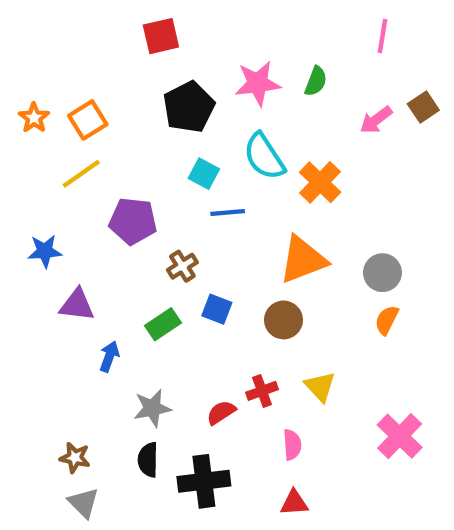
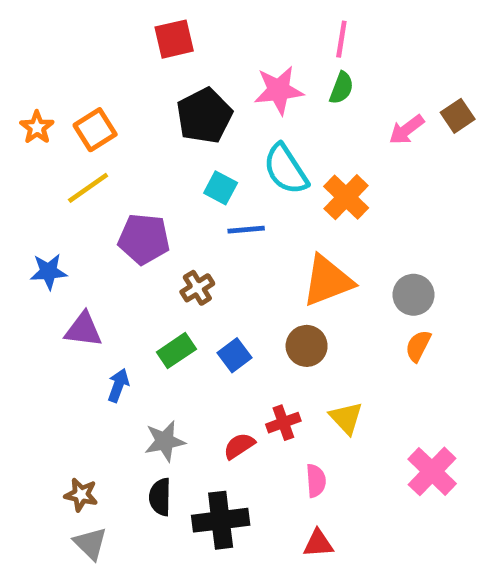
pink line: (382, 36) -> (341, 39), moved
blue square: (217, 309) -> (235, 355), moved, turned 32

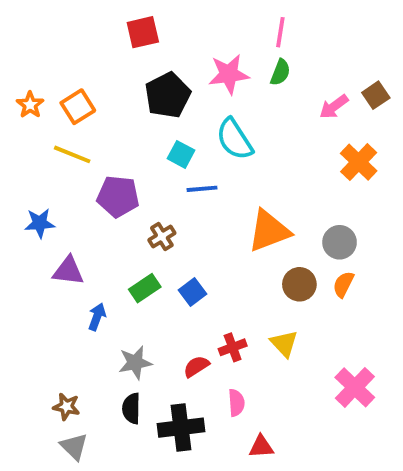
yellow line: (88, 188) -> (72, 154), turned 57
orange cross: (346, 197) -> (359, 162), moved
brown circle: (307, 346) -> (299, 284), moved
pink semicircle: (316, 481) -> (236, 403), moved

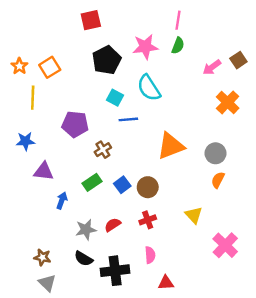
yellow line: (72, 154) -> (33, 98), moved, turned 70
brown circle: (299, 284) -> (148, 187), moved
yellow triangle: (284, 344) -> (194, 215), moved
red semicircle: (196, 366) -> (113, 225), moved
black semicircle: (131, 408) -> (84, 259), turned -60

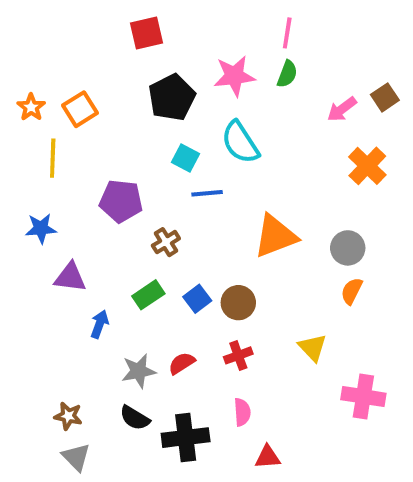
pink cross: (225, 245) -> (363, 396), turned -35

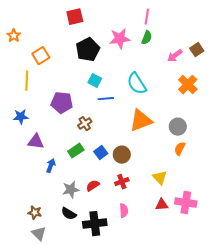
orange star: (31, 107) -> (14, 36), moved
cyan semicircle: (240, 142) -> (137, 84), moved
red triangle: (268, 457) -> (162, 205), moved

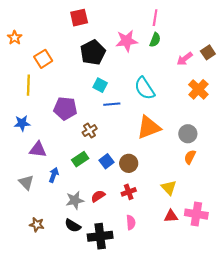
gray triangle: (39, 234) -> (26, 182), moved

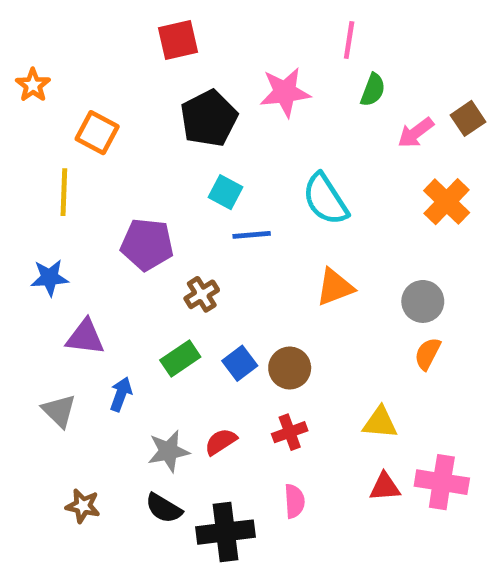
green semicircle: (155, 40) -> (373, 90), moved
orange square: (43, 59) -> (97, 133), turned -30
orange triangle: (149, 127) -> (335, 287), size x0.7
yellow triangle: (169, 188) -> (380, 423), turned -42

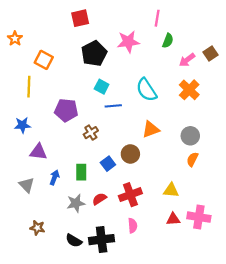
orange cross: (447, 202) -> (189, 90), moved
green rectangle: (180, 358) -> (81, 172), moved, turned -56
brown circle: (290, 368) -> (130, 154), moved
red cross: (290, 432) -> (130, 195), size x1.5
black semicircle: (164, 508) -> (74, 241), moved

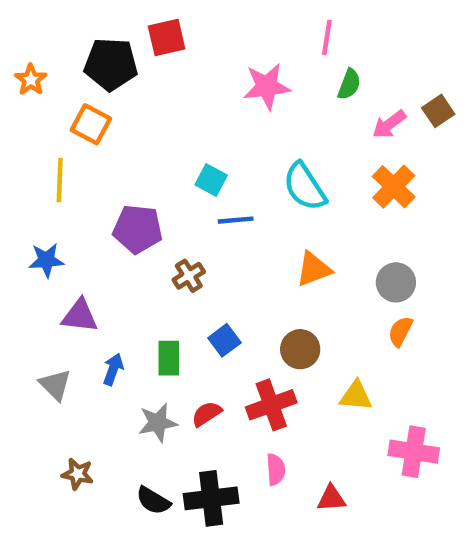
black pentagon: (94, 53) -> (111, 64), moved, turned 30
brown circle: (130, 154) -> (300, 349), moved
red triangle: (173, 219) -> (331, 498), moved

